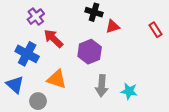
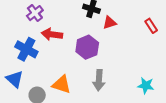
red arrow: (53, 39) -> (52, 34), turned -36
orange triangle: (57, 79) -> (62, 84), moved
cyan star: (129, 91) -> (146, 86), moved

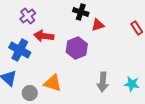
gray arrow: (99, 80) -> (103, 82), moved

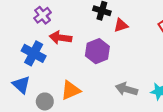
gray arrow: (103, 82) -> (127, 89), turned 102
orange triangle: (53, 83) -> (71, 90), turned -42

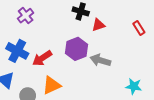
red arrow: (60, 38) -> (42, 58), moved, turned -42
gray arrow: (127, 89) -> (100, 60), moved

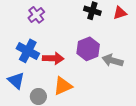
red triangle: (98, 25) -> (120, 13), moved
red arrow: (42, 58) -> (53, 58), turned -144

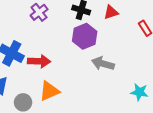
purple cross: (36, 15) -> (39, 12), moved
purple hexagon: (88, 49) -> (85, 36), moved

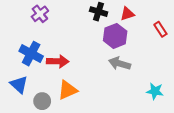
purple cross: (39, 12) -> (40, 14), moved
purple hexagon: (85, 36) -> (115, 36), moved

